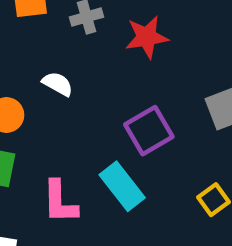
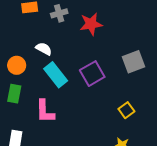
cyan rectangle: (122, 186) -> (56, 75), moved

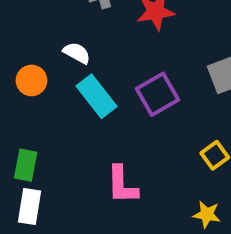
green rectangle: (14, 94) -> (26, 165), moved
pink L-shape: (45, 111) -> (122, 185), moved

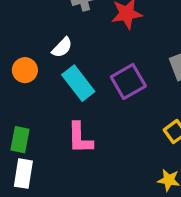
white semicircle: (77, 53) -> (62, 47), turned 105
pink L-shape: (122, 185) -> (80, 138), moved

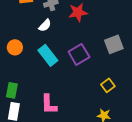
white semicircle: (62, 47) -> (45, 25), moved
pink L-shape: (80, 138) -> (49, 104), moved

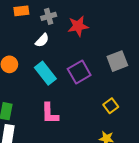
pink L-shape: (49, 104) -> (50, 113), moved

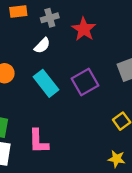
red star: (78, 26) -> (84, 29), turned -30
pink L-shape: (50, 113) -> (38, 141), moved

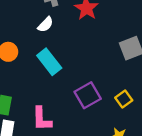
purple square: (85, 82) -> (88, 95), moved

